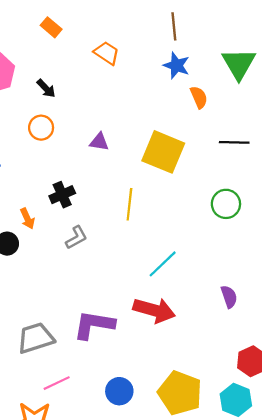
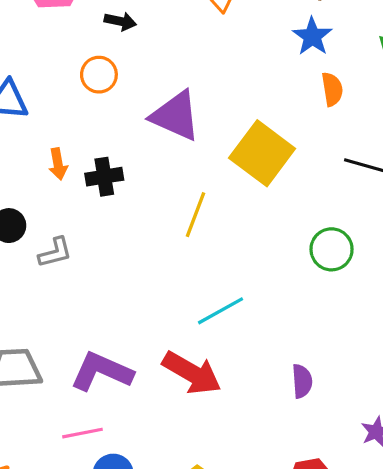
black arrow: (46, 88) -> (120, 21), turned -48
purple triangle: (99, 142) -> (176, 116), size x1.8
orange arrow: (27, 219) -> (58, 164), moved
gray L-shape: (76, 237) -> (55, 253), moved
pink line: (57, 383) -> (83, 433), moved

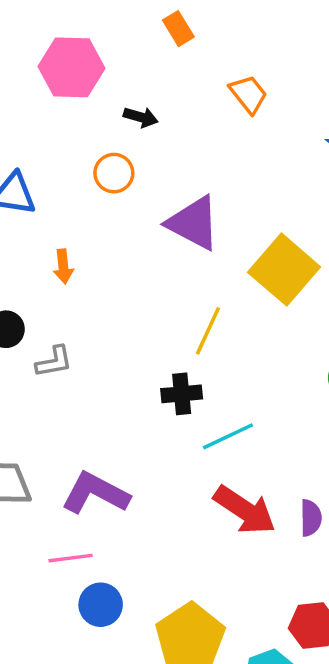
black cross: (104, 177) -> (182, 394), moved
red arrow: (192, 373) -> (245, 510), moved

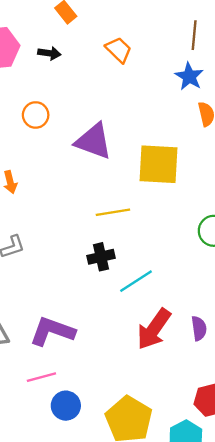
black arrow: (141, 117) -> (49, 53), moved
yellow square: (284, 270) -> (158, 164), turned -30
yellow line: (208, 331) -> (113, 212), turned 64
red arrow: (245, 510) -> (154, 329), turned 99

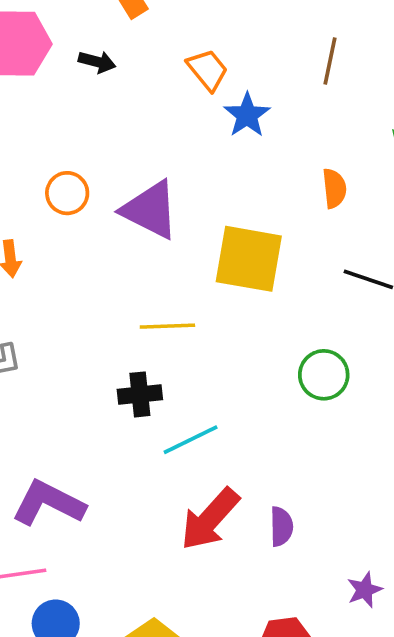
blue star: (189, 77) -> (247, 115), moved
orange circle: (36, 115) -> (67, 193), moved

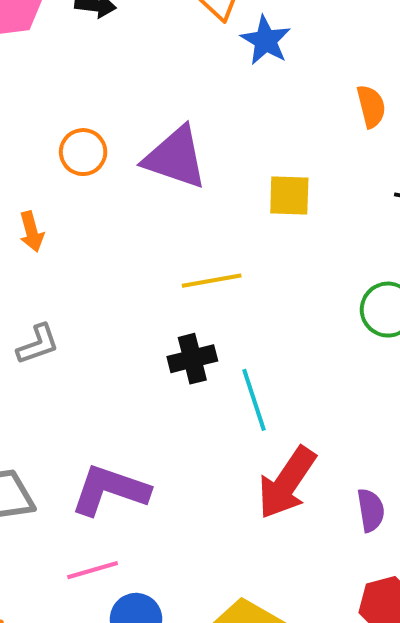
yellow square: (249, 259) -> (289, 195), size x0.6
cyan line: (191, 440) -> (254, 400), turned -74
purple semicircle: (281, 527) -> (371, 510), moved

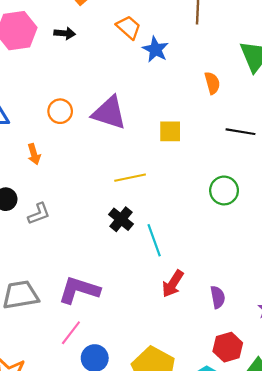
black cross: (192, 359) -> (121, 219), turned -35
red arrow: (287, 483) -> (173, 284), size x0.7
pink line: (93, 570) -> (71, 333), turned -35

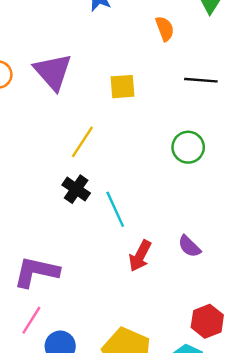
purple triangle: (109, 113) -> (53, 72), turned 36
yellow line: (130, 178) -> (82, 142), turned -40
purple semicircle: (218, 297) -> (189, 246), moved, turned 150

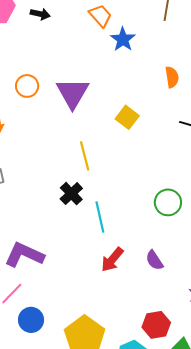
yellow square: (123, 87) -> (127, 117), turned 30
yellow line: (82, 142) -> (85, 156), turned -60
green circle: (188, 147) -> (168, 202), moved

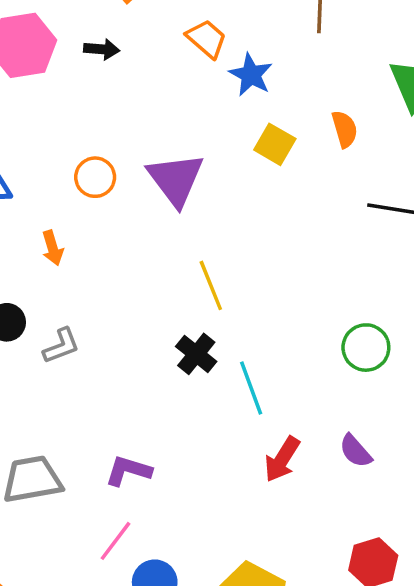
yellow square: (127, 117) -> (275, 144), moved
purple L-shape: (24, 255) -> (128, 471), size x0.7

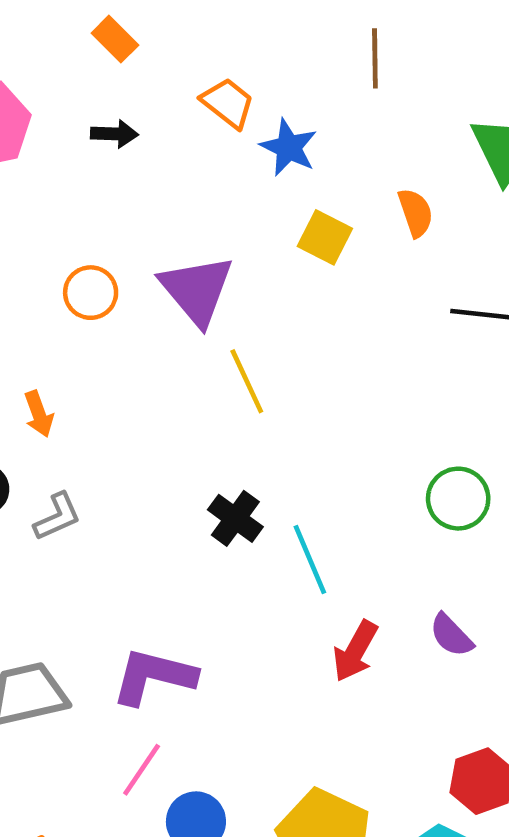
black arrow: (102, 49) -> (114, 134), moved
orange arrow: (53, 248) -> (39, 414), moved
yellow line: (211, 285) -> (247, 381), moved
purple L-shape: (128, 471) -> (154, 676), size x1.4

